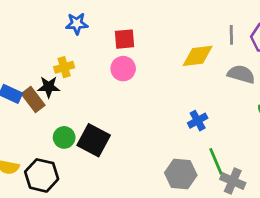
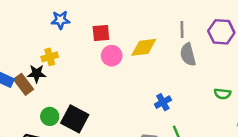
gray line: (231, 35) -> (182, 29), moved
yellow diamond: (198, 56) -> (144, 47), moved
pink circle: (123, 69) -> (112, 56), moved
gray semicircle: (241, 74) -> (188, 54), moved, turned -120

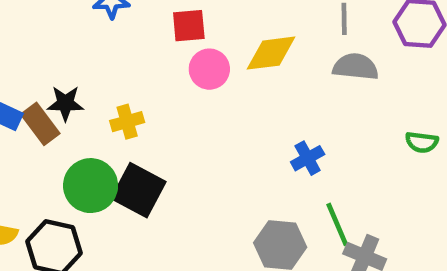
gray semicircle: (188, 54) -> (356, 67), turned 110
yellow cross: (50, 57) -> (127, 122), moved
green circle: (50, 116) -> (91, 186), size x1.5

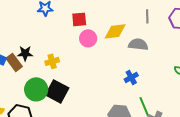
gray semicircle: (356, 67) -> (138, 44), moved

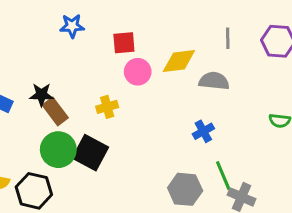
yellow cross: (52, 61) -> (107, 107), moved
brown rectangle: (14, 62) -> (55, 111), moved

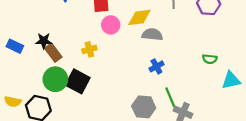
gray semicircle: (214, 81) -> (152, 35), moved

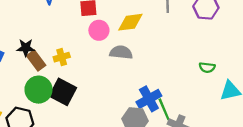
gray semicircle: (152, 35) -> (121, 52), moved
yellow cross: (89, 49) -> (62, 57), moved
blue cross: (156, 66) -> (149, 99), moved, size x1.5

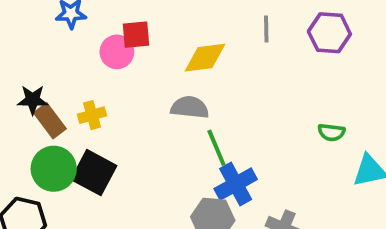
pink circle: (99, 30) -> (117, 52), moved
green line: (164, 109) -> (216, 148), moved

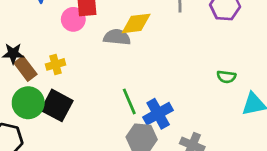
gray semicircle: (190, 107) -> (117, 37), moved
green line: (216, 148) -> (129, 101), moved

